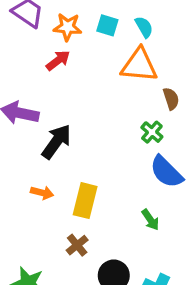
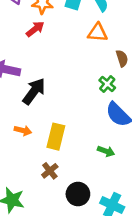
orange triangle: (139, 65) -> (97, 33), size x0.7
green arrow: (150, 220) -> (106, 151), turned -35

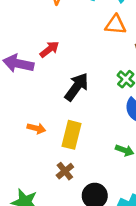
red arrow: (35, 29) -> (49, 49), moved
black arrow: (34, 91) -> (77, 87), moved

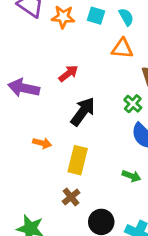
red arrow: (49, 49) -> (68, 73), moved
orange arrow: (36, 128) -> (42, 143), moved

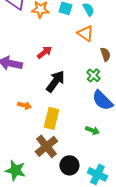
orange triangle: (122, 48) -> (85, 33), turned 30
brown cross: (71, 197) -> (46, 146), size x1.6

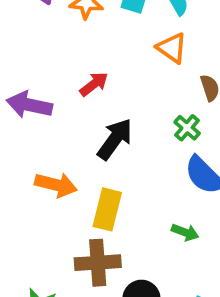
orange arrow: (24, 105) -> (56, 185), size x1.5
brown cross: (46, 146) -> (98, 263), turned 35

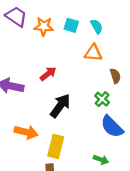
orange triangle: (172, 48) -> (93, 53), turned -30

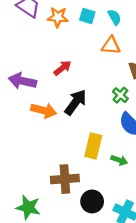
orange arrow: (26, 132) -> (44, 110), moved
yellow rectangle: (56, 146) -> (93, 146), moved

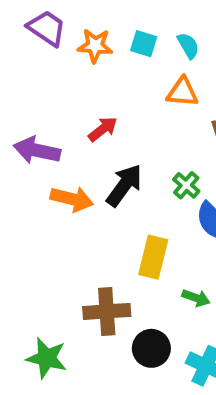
green cross: (120, 95) -> (186, 185), moved
green arrow: (119, 160) -> (196, 298), moved

